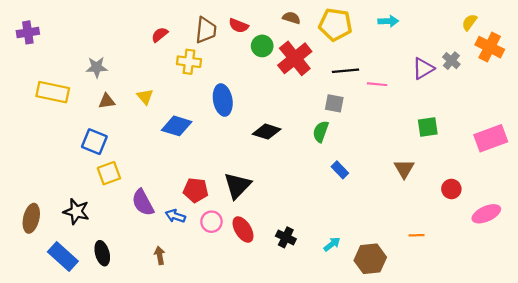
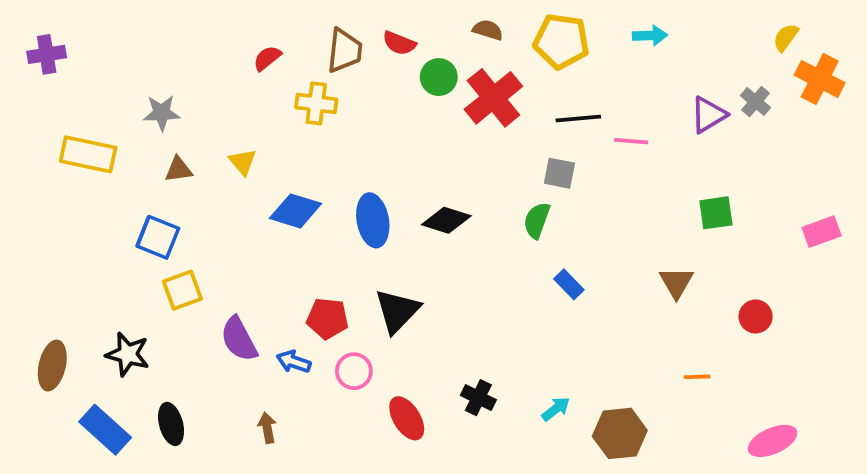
blue ellipse: (223, 100) -> (373, 220), moved
pink rectangle: (491, 138) -> (822, 232), size x0.7
pink ellipse: (486, 214) -> (773, 441), moved
red ellipse: (243, 230) -> (407, 418), moved
orange line: (416, 235) -> (697, 377), moved

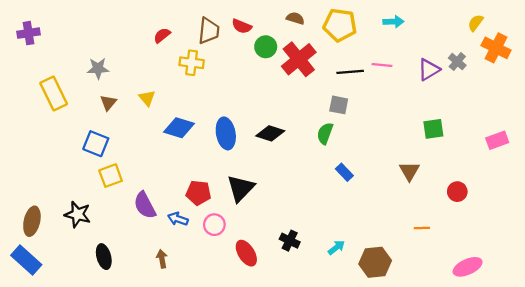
pink line: (631, 141) -> (382, 65), moved
yellow rectangle: (88, 154) -> (54, 94), turned 52
brown triangle: (179, 169) -> (108, 103), turned -42
blue rectangle: (105, 430) -> (26, 260), moved

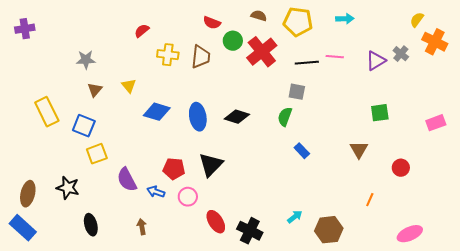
brown trapezoid: (209, 31) -> (201, 57), moved
yellow rectangle: (54, 94) -> (47, 112), moved
orange line: (422, 228) -> (370, 200), turned -64
black cross: (290, 241) -> (250, 231), moved, size x1.4

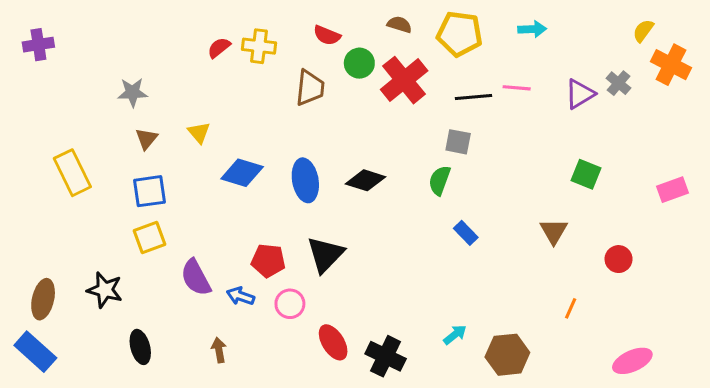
yellow cross: (168, 55) -> (259, 46), moved
green square: (380, 113) -> (586, 174), turned 30
blue square: (84, 126) -> (149, 191), moved, turned -30

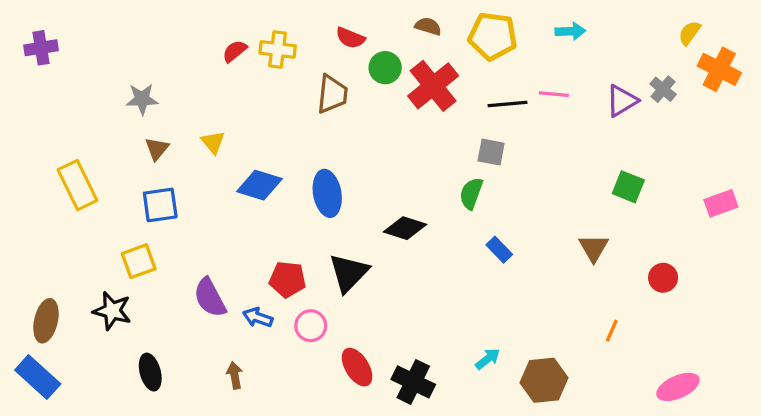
black diamond: (365, 180) -> (405, 228), moved
yellow square: (149, 237) -> (139, 261), moved

